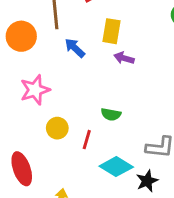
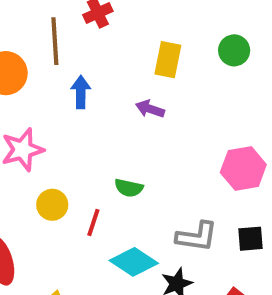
yellow rectangle: (112, 31) -> (168, 60), moved
blue arrow: (75, 48) -> (81, 92), turned 45

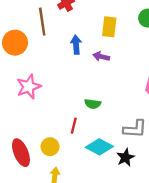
blue arrow: (81, 92) -> (76, 45), moved
yellow circle: (52, 205) -> (50, 147), moved

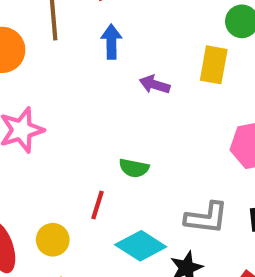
yellow rectangle: (109, 27) -> (214, 65), moved
blue arrow: (76, 45) -> (111, 42), moved

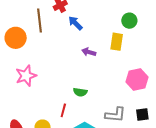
blue arrow: (111, 42) -> (75, 23), moved, turned -42

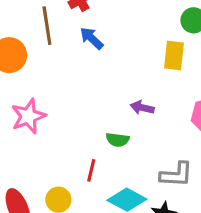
blue arrow: (75, 23) -> (92, 38), moved
purple arrow: (89, 52) -> (142, 108), moved

